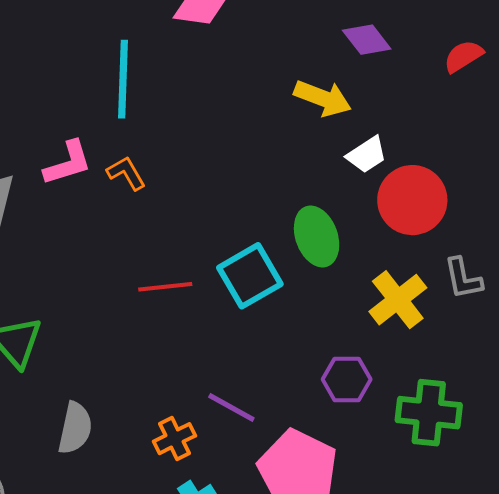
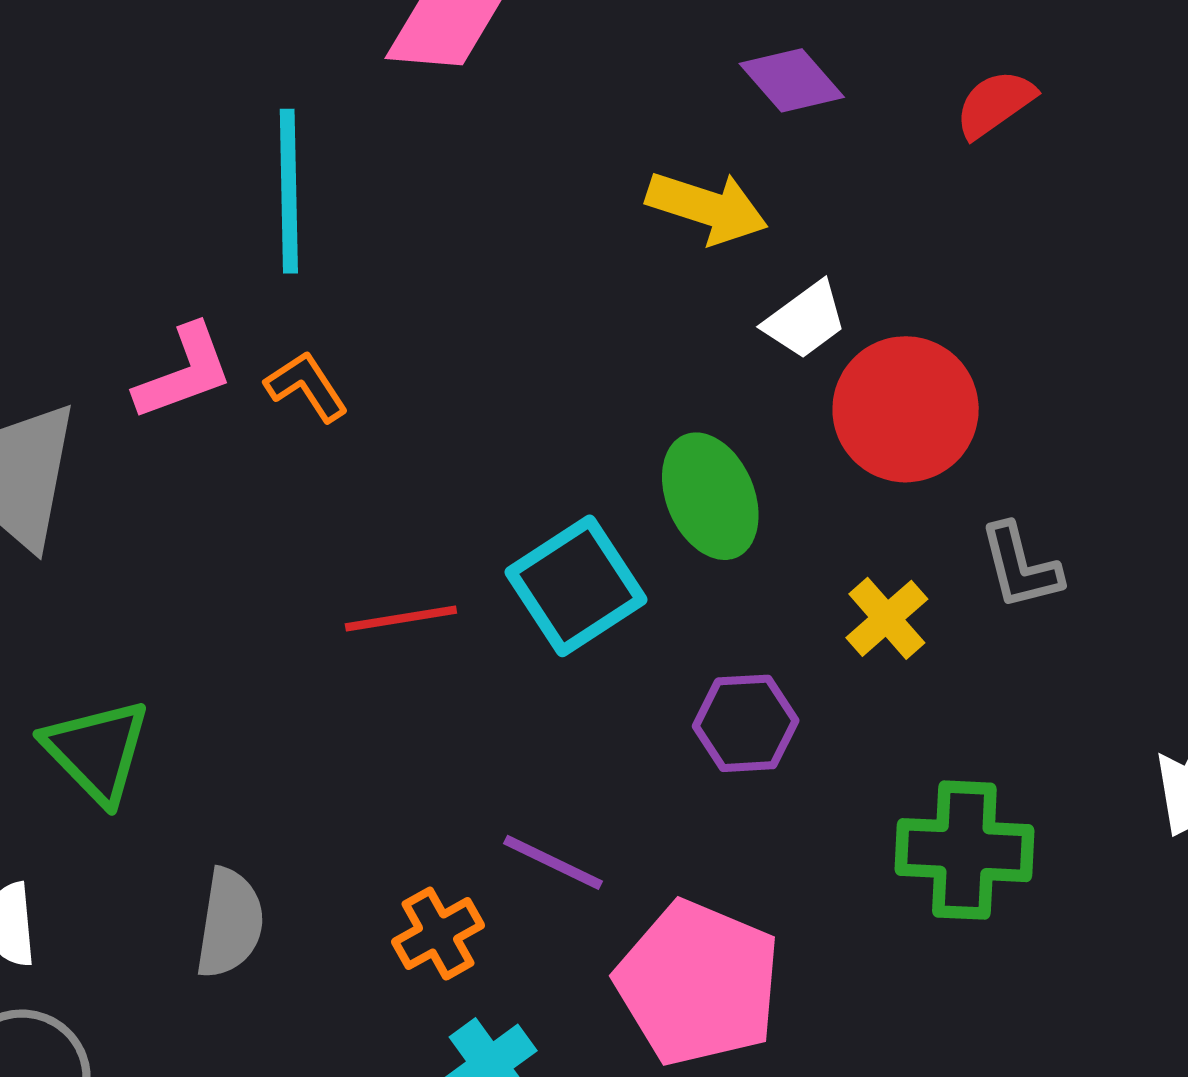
yellow cross: (398, 300) -> (887, 618), size x0.7
purple hexagon: (347, 379) -> (746, 723), moved

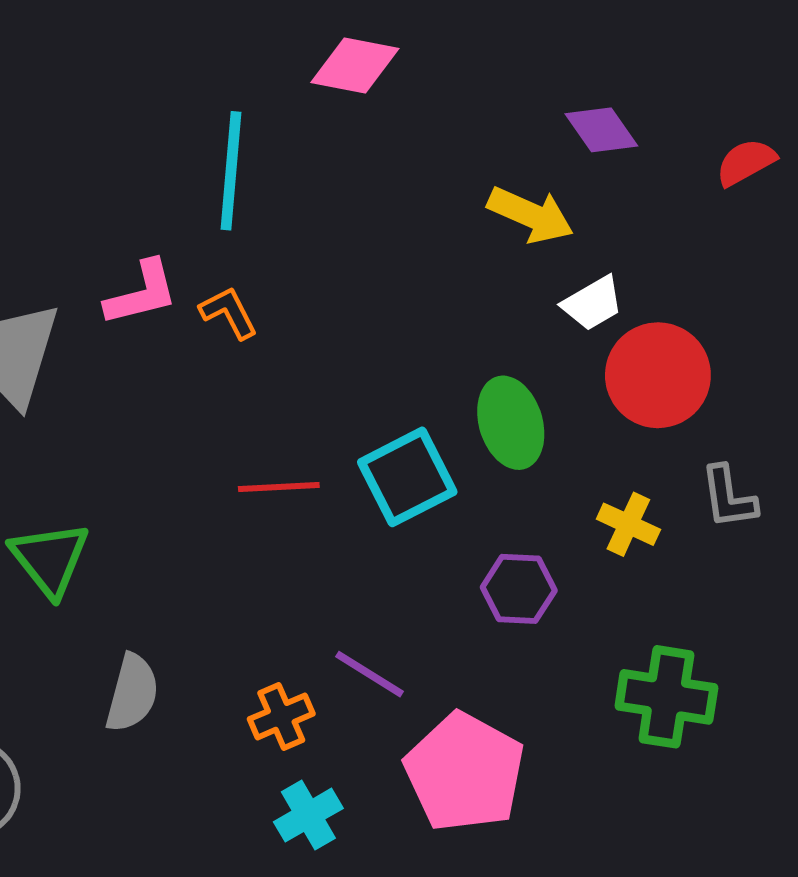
yellow cross: (887, 618) -> (628, 524), turned -30

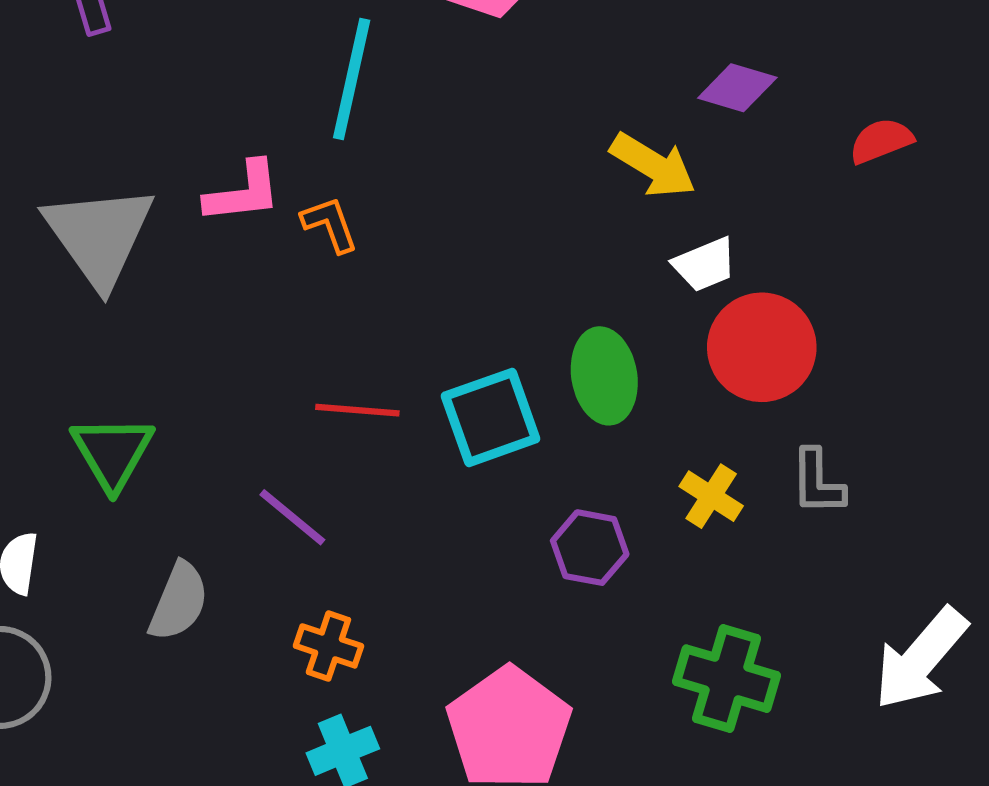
purple diamond: (601, 130) -> (737, 88), turned -46
purple line: (369, 674) -> (292, 517), moved
orange cross: (281, 716) -> (328, 646), turned 34

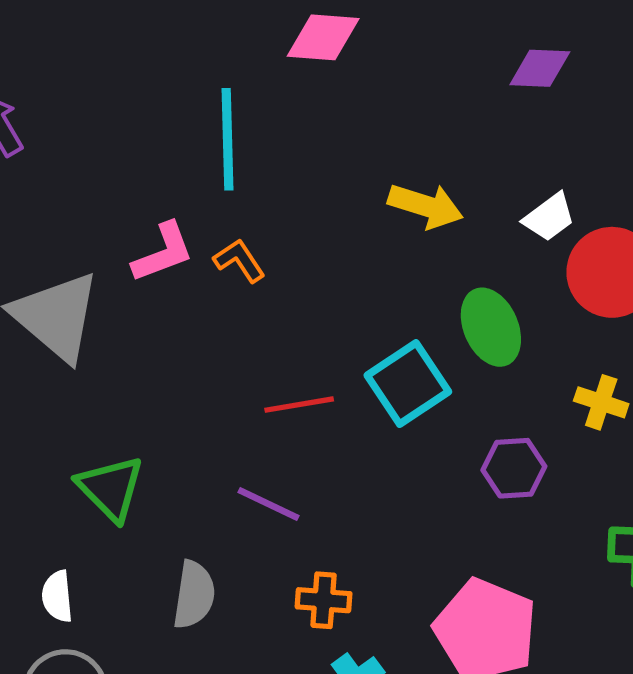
yellow arrow: (653, 165) -> (426, 206), moved

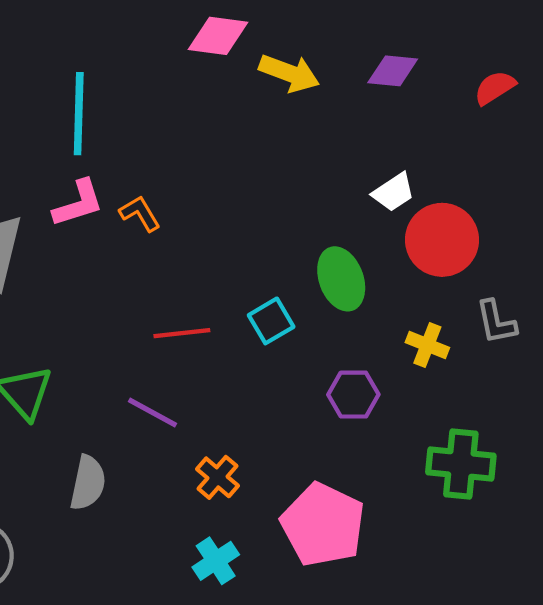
cyan line: (228, 139) -> (79, 114), moved
yellow arrow: (426, 206) -> (289, 73), moved
cyan square: (408, 383) -> (271, 321), size x0.7
orange cross: (324, 600) -> (217, 477), moved, turned 33

